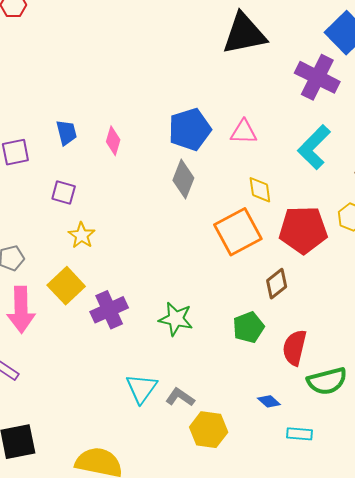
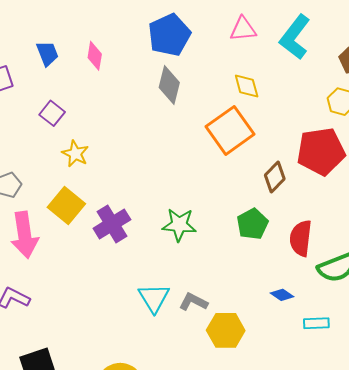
pink triangle: (244, 132) -> (243, 29), moved
purple square: (64, 192) -> (52, 113), turned 30
red pentagon: (303, 230) -> (321, 151), moved

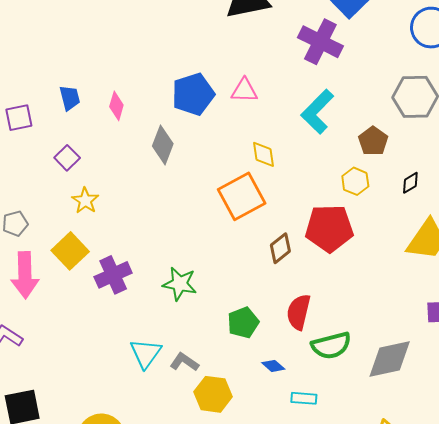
pink triangle: (243, 29) -> (244, 90), moved
gray diamond: (169, 85) -> (163, 145), moved
green pentagon: (252, 224) -> (243, 323), moved

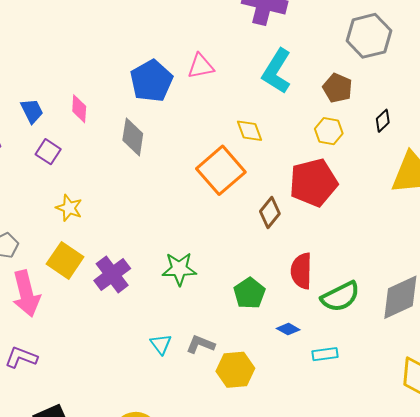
yellow diamond: (263, 154) -> (250, 131), moved
purple square: (67, 158) -> (48, 152), moved
cyan triangle: (146, 353) -> (161, 344), size x0.7

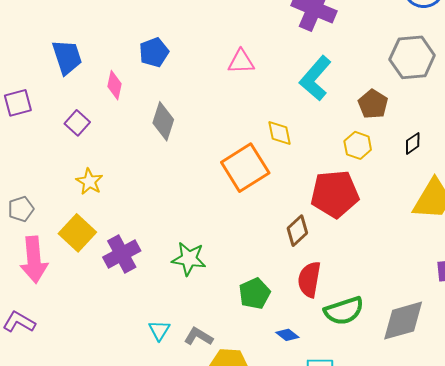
blue pentagon: (151, 81) -> (154, 52), moved, size x0.7
blue trapezoid: (32, 111) -> (67, 57), moved, size x1.4
brown diamond: (270, 212) -> (297, 231), moved

